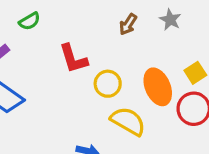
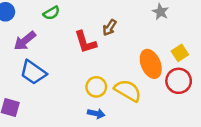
brown arrow: (128, 24) -> (110, 28), moved
yellow circle: (108, 84) -> (96, 87), moved

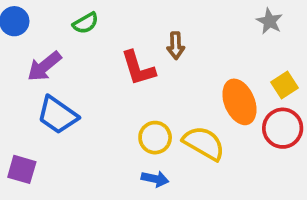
gray star: (160, 12) -> (270, 21), moved
brown arrow: (110, 28) -> (176, 46), turned -35

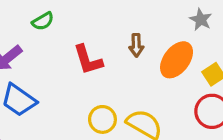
brown arrow: (176, 46) -> (136, 45), moved
orange ellipse: (239, 102) -> (177, 60), moved, turned 60

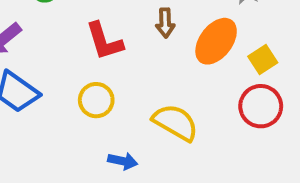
yellow circle: (102, 119) -> (96, 100), moved

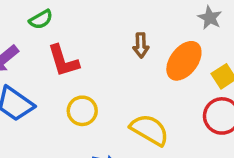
red L-shape: (104, 41) -> (63, 61), moved

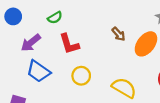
brown arrow: (141, 45) -> (119, 34), turned -40

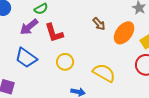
purple arrow: (31, 43) -> (29, 27), moved

